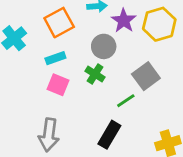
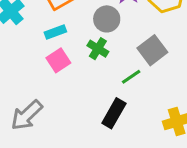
pink square: (58, 85) -> (58, 60), turned 35
gray arrow: (49, 135) -> (27, 115), moved, turned 40

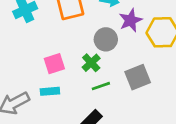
cyan rectangle: (55, 32) -> (50, 91), moved
green line: (131, 77) -> (101, 86), moved

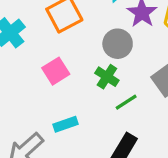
pink square: (54, 64) -> (56, 71), moved

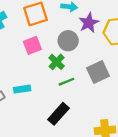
pink square: (56, 71) -> (32, 45), moved

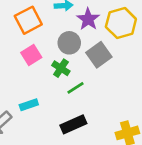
gray square: (98, 72) -> (99, 55), moved
black rectangle: (58, 114) -> (73, 124), turned 35

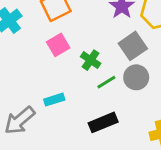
gray circle: (69, 43) -> (136, 77), moved

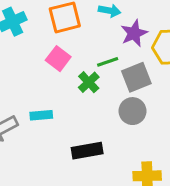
pink square: (58, 45) -> (58, 59), turned -35
green line: (106, 82) -> (108, 62), moved

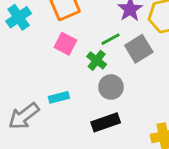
gray circle: (133, 111) -> (111, 87), moved

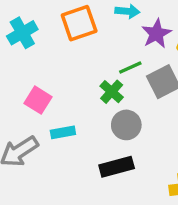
pink square: (65, 44) -> (38, 100), moved

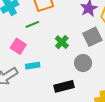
green line: (130, 67) -> (32, 24), moved
gray circle: (126, 125) -> (83, 63), moved

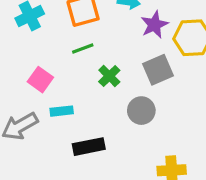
green line: (32, 24) -> (83, 49), moved
black rectangle: (64, 86) -> (89, 147), moved

